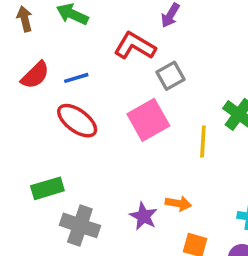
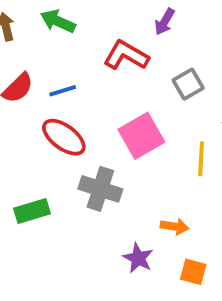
gray square: (170, 76) -> (188, 84), moved
purple star: (143, 216) -> (138, 258), moved
gray cross: (80, 225) -> (100, 189), moved

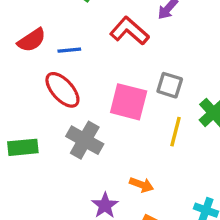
gray square: (188, 84) -> (170, 85), moved, turned 36
pink square: (141, 136) -> (129, 102), turned 33

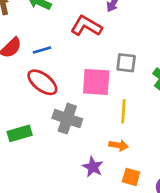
yellow line: (176, 132) -> (123, 111), moved

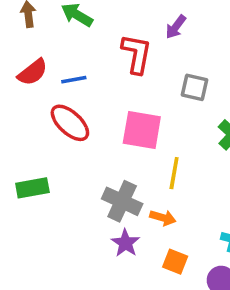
red L-shape: (86, 26) -> (137, 54), turned 64
gray square: (126, 63) -> (194, 87), moved
gray cross: (67, 119) -> (122, 201), moved

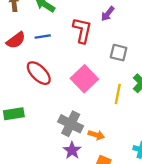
blue line: (74, 80) -> (43, 37), moved
pink square: (142, 130) -> (84, 79), turned 35
yellow line: (174, 173) -> (118, 94), moved

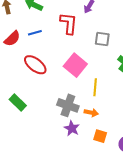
yellow line: (118, 94) -> (95, 87), moved
green rectangle: (14, 114) -> (18, 102), turned 60

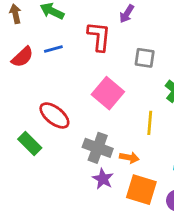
red ellipse: (35, 65) -> (54, 115), moved
yellow line: (95, 87) -> (150, 123), moved
orange square: (100, 136) -> (141, 190), size x1.6

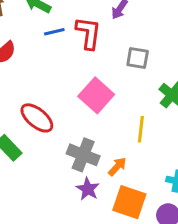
blue line: (53, 49) -> (54, 32), moved
orange arrow: (129, 158) -> (117, 167), turned -60

